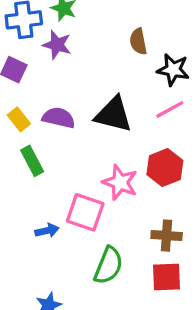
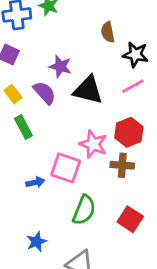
purple star: (57, 45) -> (60, 66), moved
purple semicircle: (59, 118) -> (45, 93), turned 35
brown cross: (167, 236) -> (122, 165), moved
red square: (167, 277) -> (130, 219), turned 35

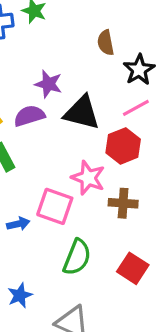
black star: (135, 54) -> (139, 70), turned 30
purple semicircle: (45, 93) -> (29, 116), turned -65
red hexagon: (129, 132) -> (123, 146), moved

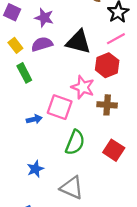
purple star: (48, 84) -> (44, 18), moved

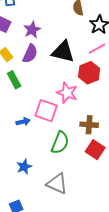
purple star: (44, 18) -> (32, 30), turned 30
purple semicircle: (42, 44) -> (30, 54), turned 132
brown cross: (107, 105) -> (89, 125), moved

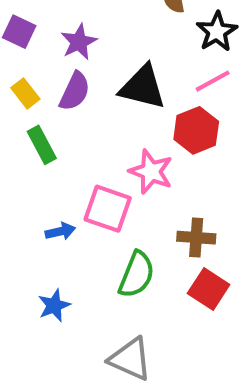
blue star: (24, 167) -> (54, 305), moved

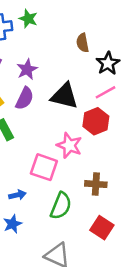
blue arrow: (60, 231) -> (17, 195), moved
red square: (209, 289) -> (102, 228), moved

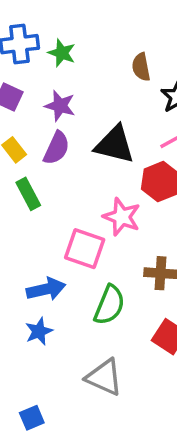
green star: (28, 19) -> (62, 53), moved
purple star: (27, 69) -> (60, 106), turned -30
blue arrow: (17, 195) -> (46, 289), size x1.5

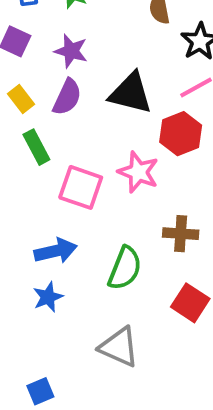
pink square: (85, 249) -> (81, 187), moved

